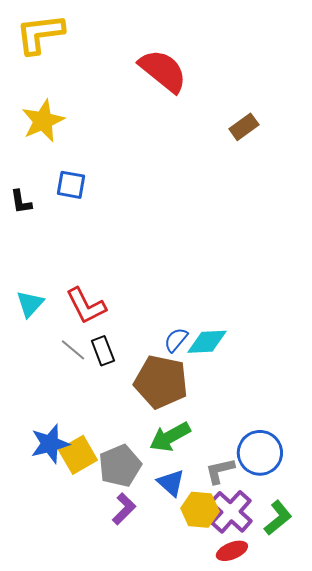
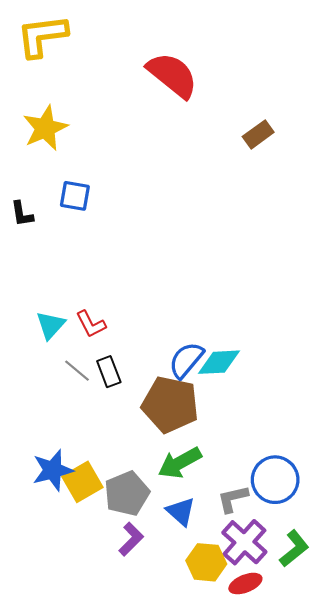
cyan triangle: (30, 304) -> (51, 325), moved
red L-shape: (86, 306) -> (91, 324), size x0.7
blue semicircle: (176, 340) -> (186, 360), size x1.4
yellow hexagon: (200, 510) -> (206, 562), moved

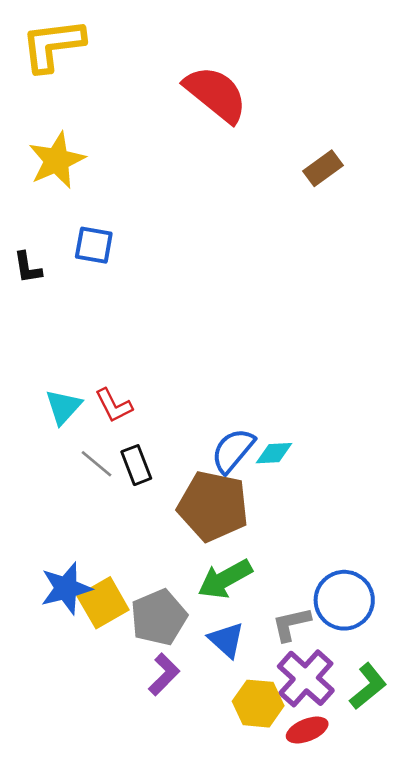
cyan diamond: (219, 362) -> (274, 453), size x0.7

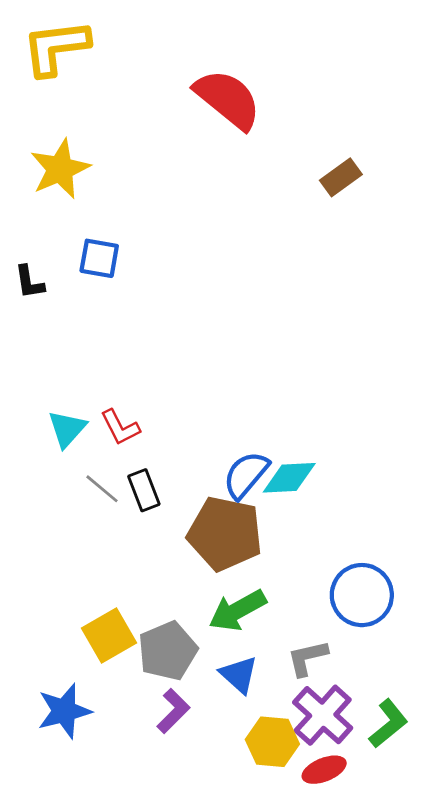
cyan diamond: (274, 453) -> (289, 478), size x1.4
blue star: (66, 588) -> (64, 711), moved
blue circle: (344, 600) -> (362, 595), moved

